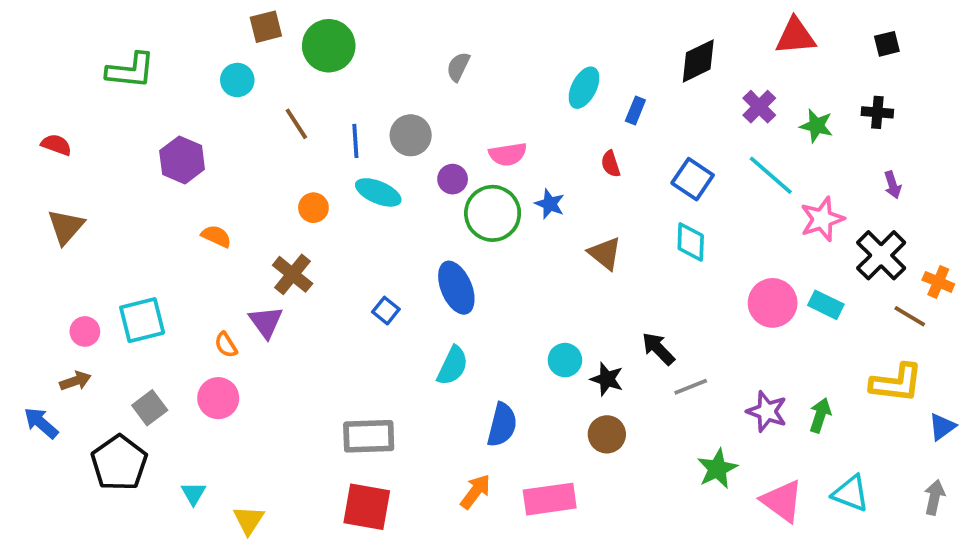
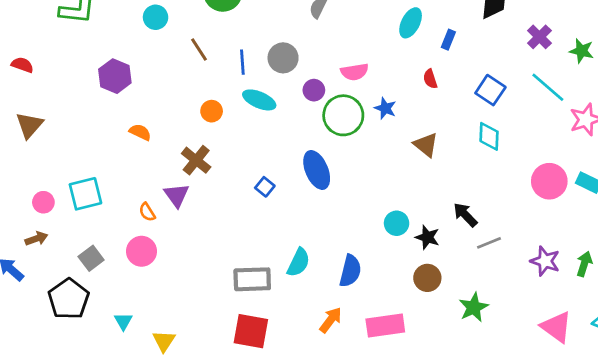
cyan semicircle: (453, 366) -> (298, 262), moved
green star: (717, 469) -> (474, 307), moved

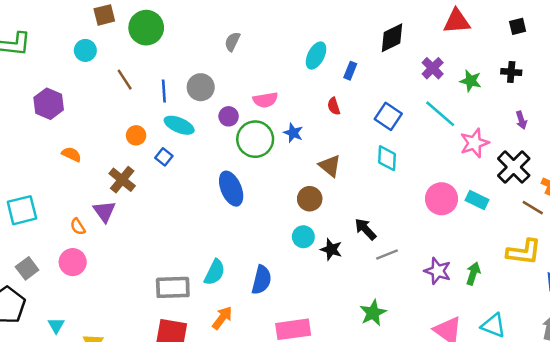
blue square: (265, 187) -> (164, 157), moved
brown circle: (427, 278) -> (310, 199), moved
orange arrow: (331, 320) -> (222, 318), moved

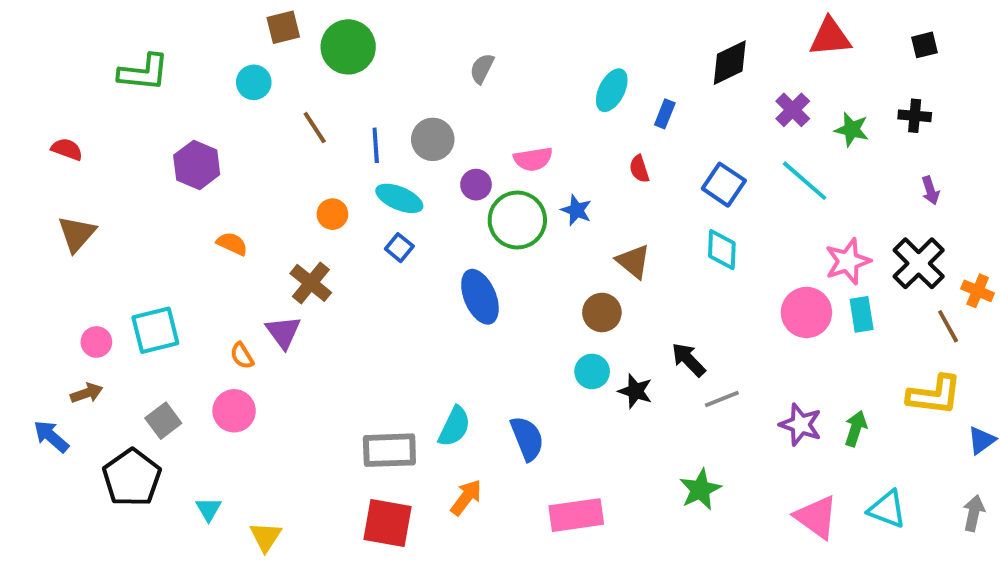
pink star: (474, 143) -> (848, 261), moved
blue square: (164, 157) -> (399, 248), moved
cyan rectangle: (477, 200) -> (862, 314), turned 55
brown line: (533, 208) -> (948, 326), turned 30
blue semicircle: (262, 280) -> (527, 438), turned -36

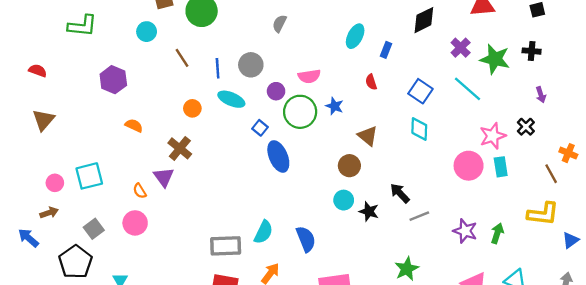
green star: (852, 130) -> (495, 59), size x1.5
blue square: (399, 248) -> (260, 128), moved
black cross: (919, 263) -> (526, 127), moved, size x0.6

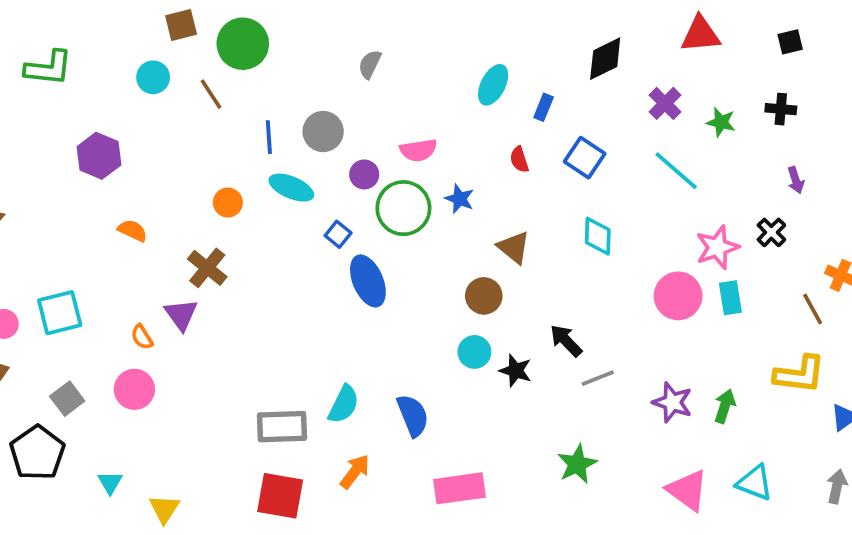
brown line: (182, 58) -> (211, 94), moved
green star: (495, 59) -> (721, 122), size x0.6
blue square: (420, 91) -> (585, 158), moved

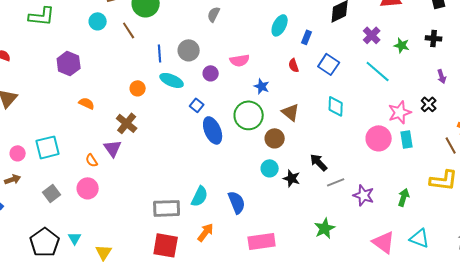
green circle: (403, 208) -> (249, 115), moved
purple star: (672, 402) -> (364, 195), moved
black pentagon: (37, 453) -> (45, 242), moved

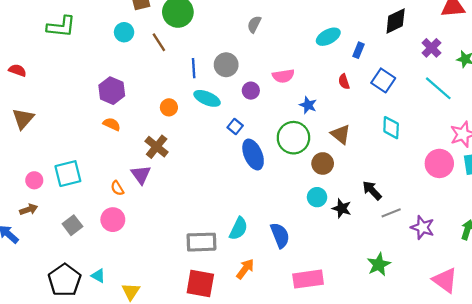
cyan ellipse: (280, 25) -> (328, 37), turned 35
purple hexagon: (69, 63) -> (112, 91), moved
cyan triangle: (75, 238) -> (98, 276), turned -32

